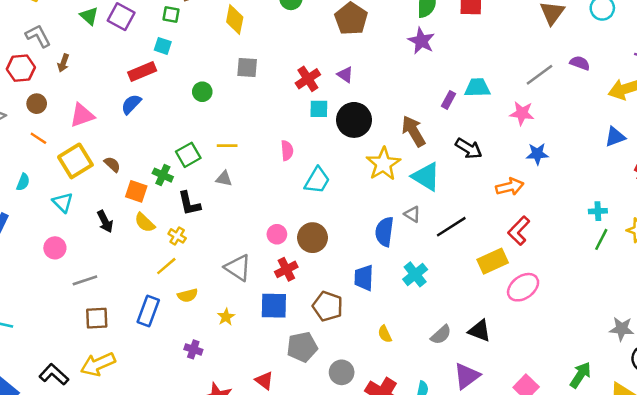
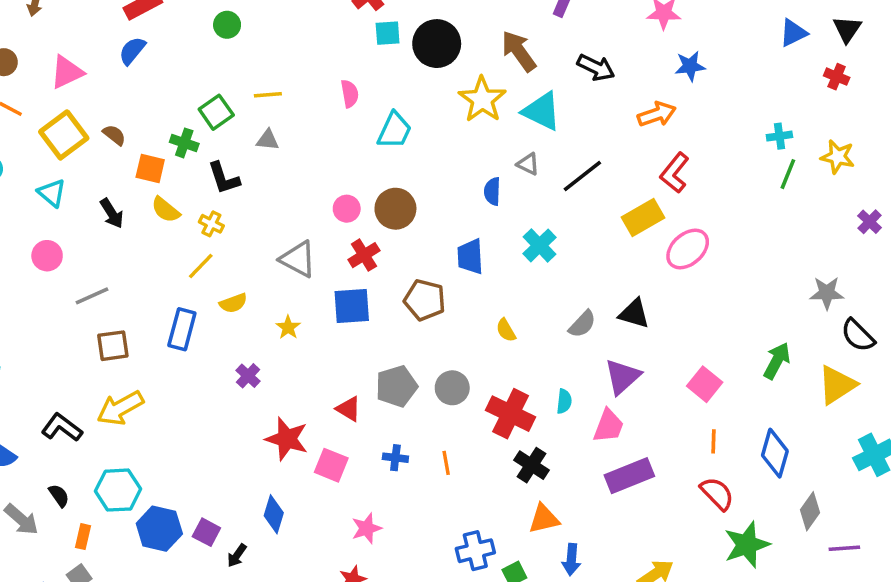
blue semicircle: (384, 232) -> (492, 191), size x0.7
gray pentagon: (302, 347) -> (396, 386), moved
purple cross: (193, 349) -> (248, 376), turned 30

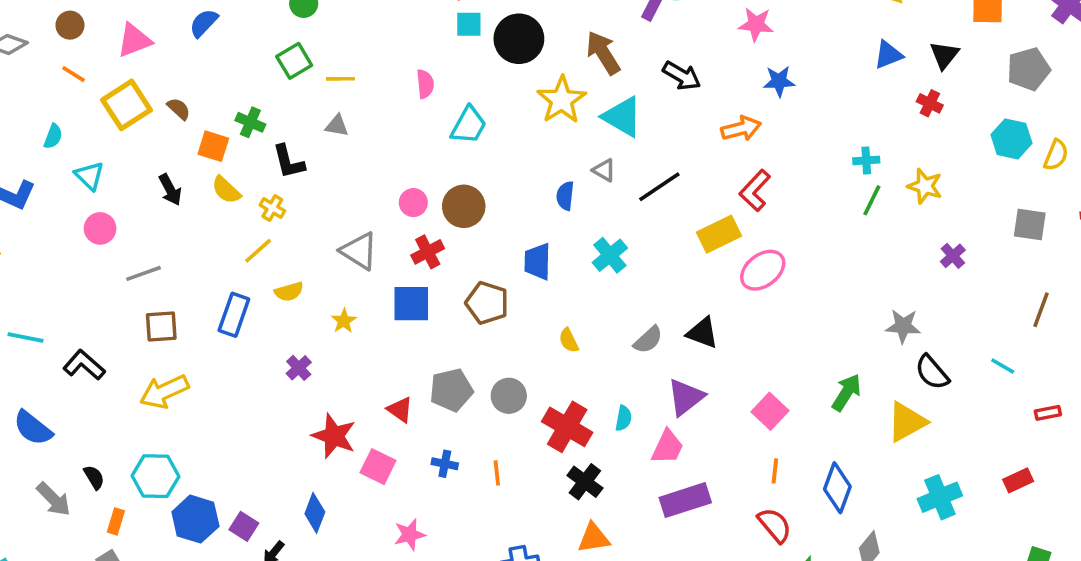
green square: (216, 112) -> (294, 61), moved
cyan triangle: (52, 193) -> (89, 176), moved
black L-shape: (62, 428) -> (84, 365), moved

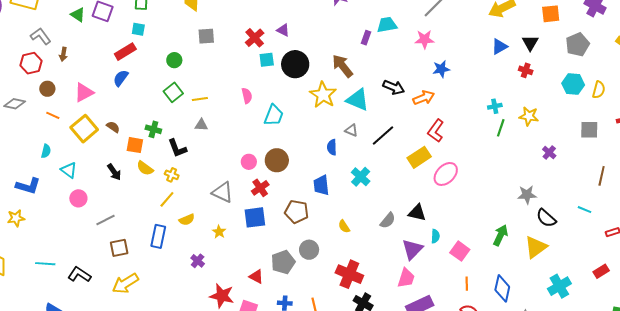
black arrow: (682, 76) -> (394, 87), moved
gray circle: (509, 396) -> (309, 250), moved
cyan semicircle: (623, 418) -> (435, 236), moved

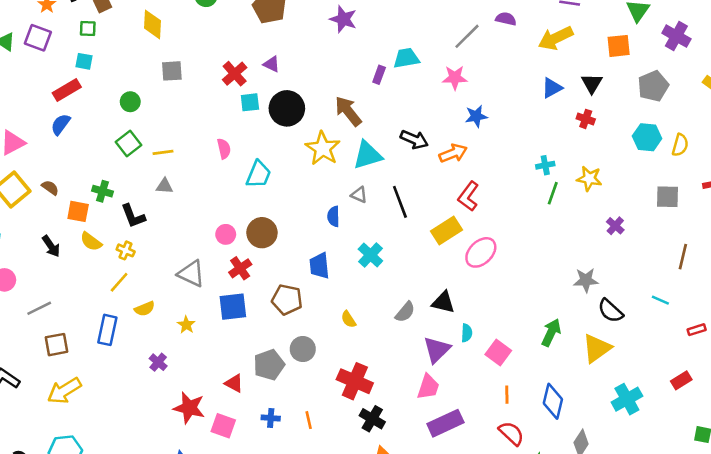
cyan triangle: (358, 100) -> (367, 155), turned -40
black line: (383, 136) -> (400, 202), turned -70

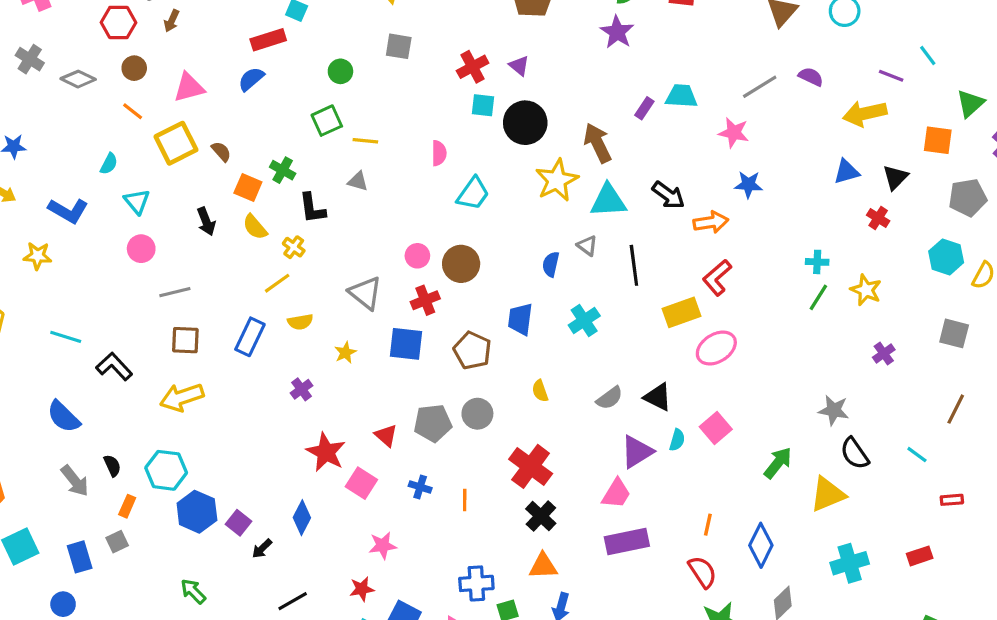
pink square: (498, 352) -> (716, 428), moved

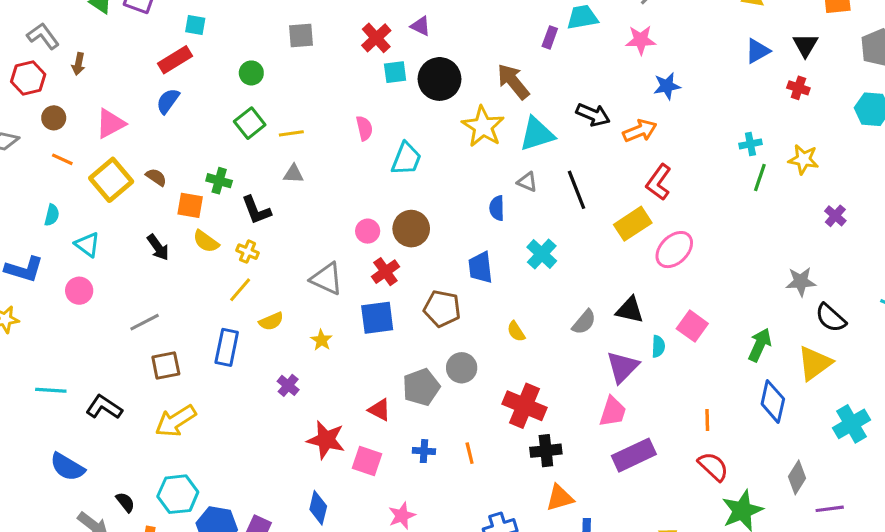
pink circle: (141, 249) -> (79, 291), moved
black cross: (541, 516) -> (546, 451), turned -36
blue diamond: (761, 545) -> (773, 401), moved

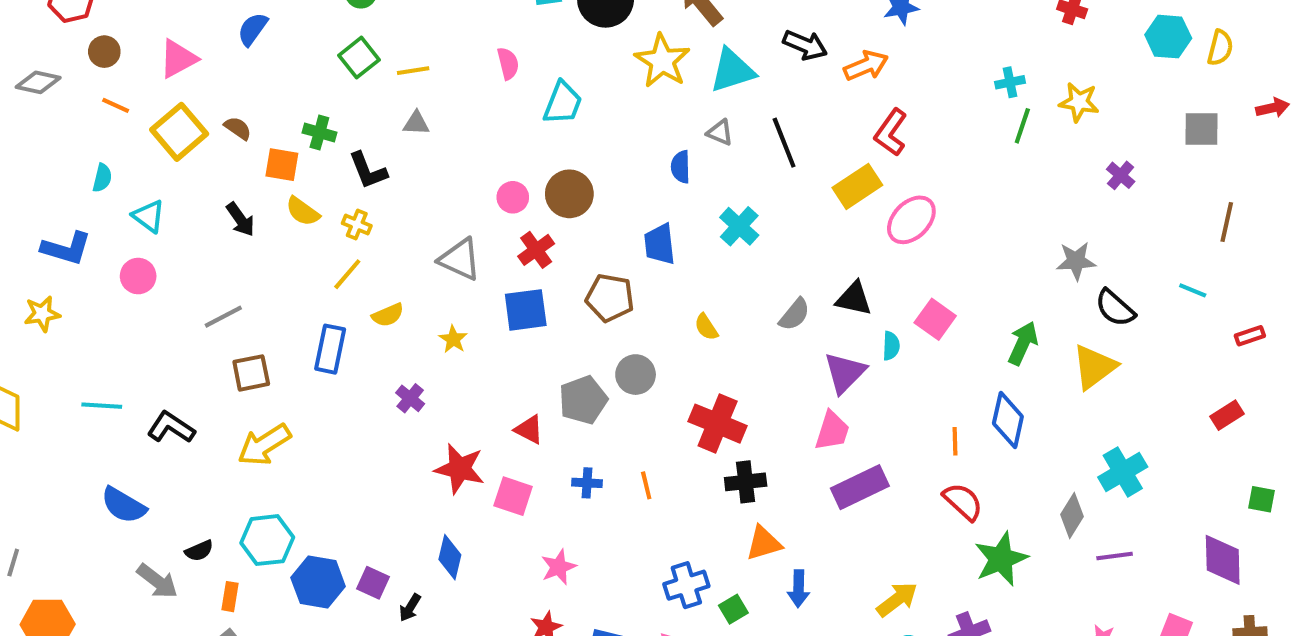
blue diamond: (773, 401) -> (1008, 420), moved
cyan cross: (852, 424) -> (1123, 472), moved
black semicircle: (125, 502) -> (199, 551), turned 105

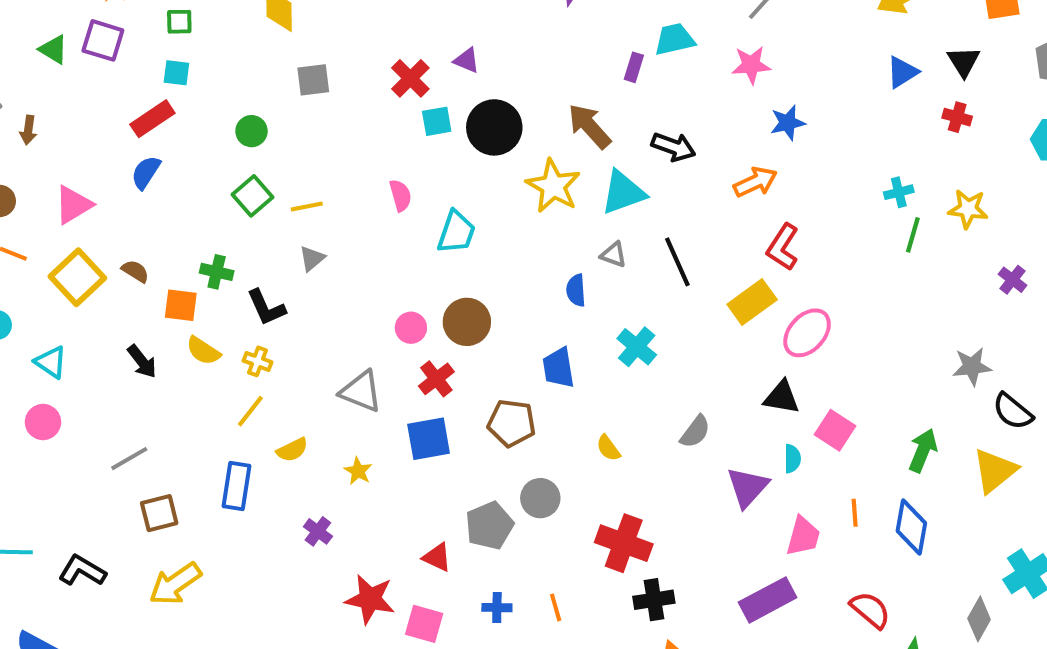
black arrow: (805, 45) -> (673, 147), moved
gray triangle: (416, 123) -> (312, 258), turned -40
black triangle: (854, 299) -> (782, 397), moved
pink trapezoid: (832, 431) -> (803, 536), moved
orange line: (955, 441) -> (855, 513), moved

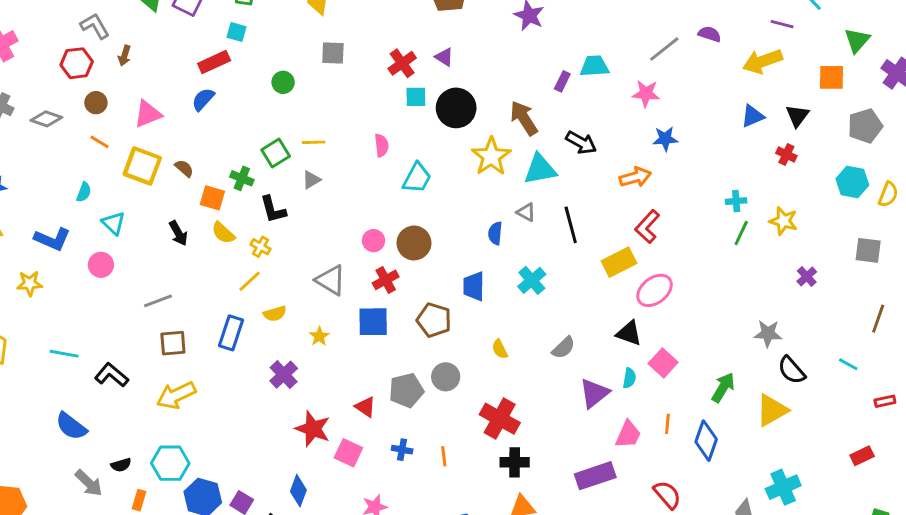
green square: (252, 196) -> (276, 153), moved
yellow square: (77, 277) -> (142, 166), turned -36
purple cross: (318, 531) -> (284, 375), size x1.4

